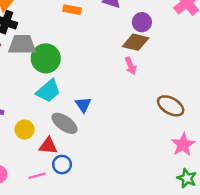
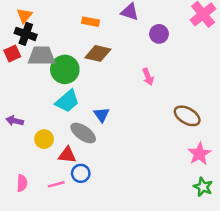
brown diamond: (136, 42) -> (98, 53), moved

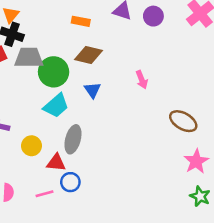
purple circle: (159, 34) -> (153, 16), moved
blue triangle: (102, 115) -> (92, 90), moved
gray ellipse: (83, 133) -> (73, 139), turned 70

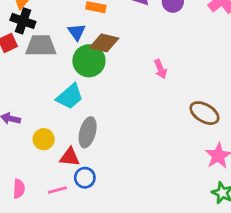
green circle: (54, 72) -> (89, 61), moved
blue triangle: (92, 90) -> (77, 32), moved

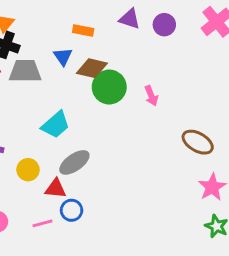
green circle: (89, 61) -> (109, 87), moved
gray ellipse: (88, 132) -> (74, 162), turned 40

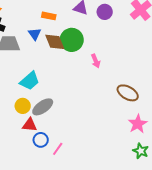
brown diamond: (92, 68) -> (55, 42), turned 55
green circle: (109, 87) -> (72, 40), moved
yellow circle: (28, 170) -> (23, 106), moved
pink line: (43, 223) -> (58, 149), moved, turned -40

